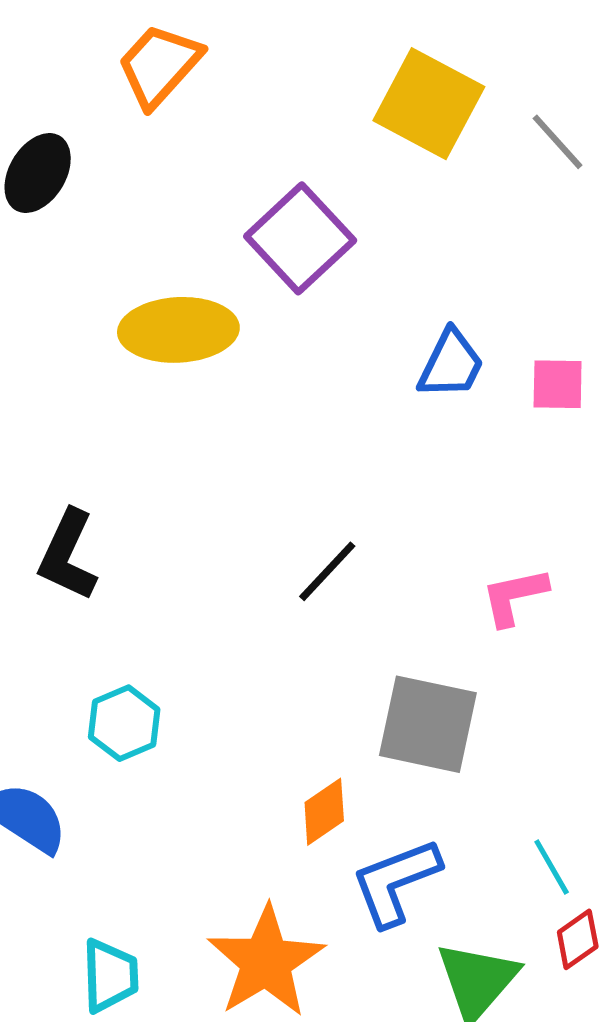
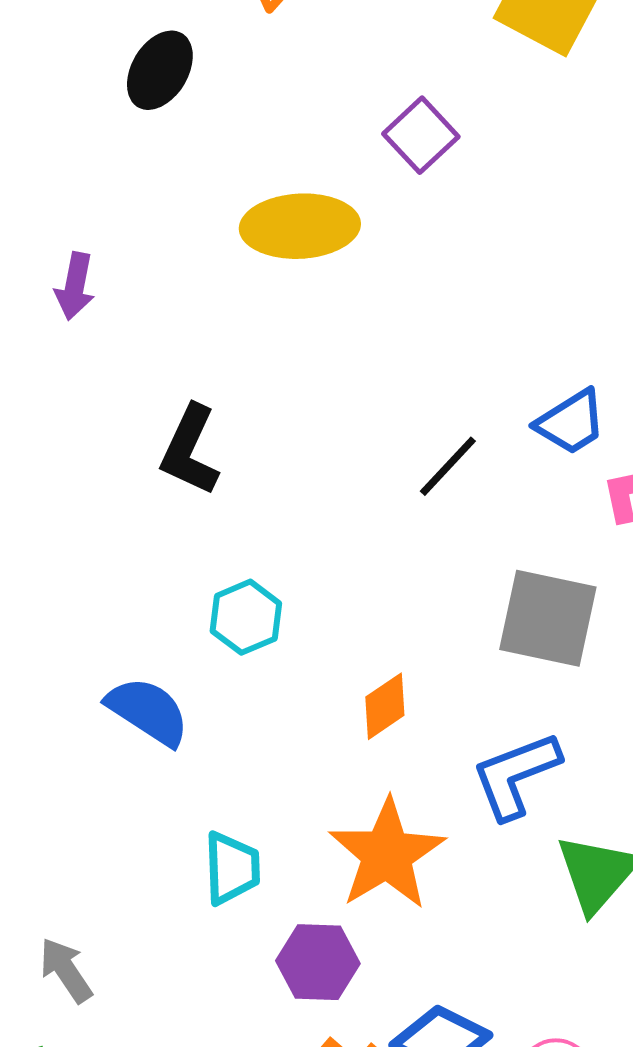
purple square: (300, 238) -> (421, 135), size x0.7
blue trapezoid: (451, 364) -> (571, 422), moved, turned 32
orange diamond: (324, 812) -> (385, 706), moved

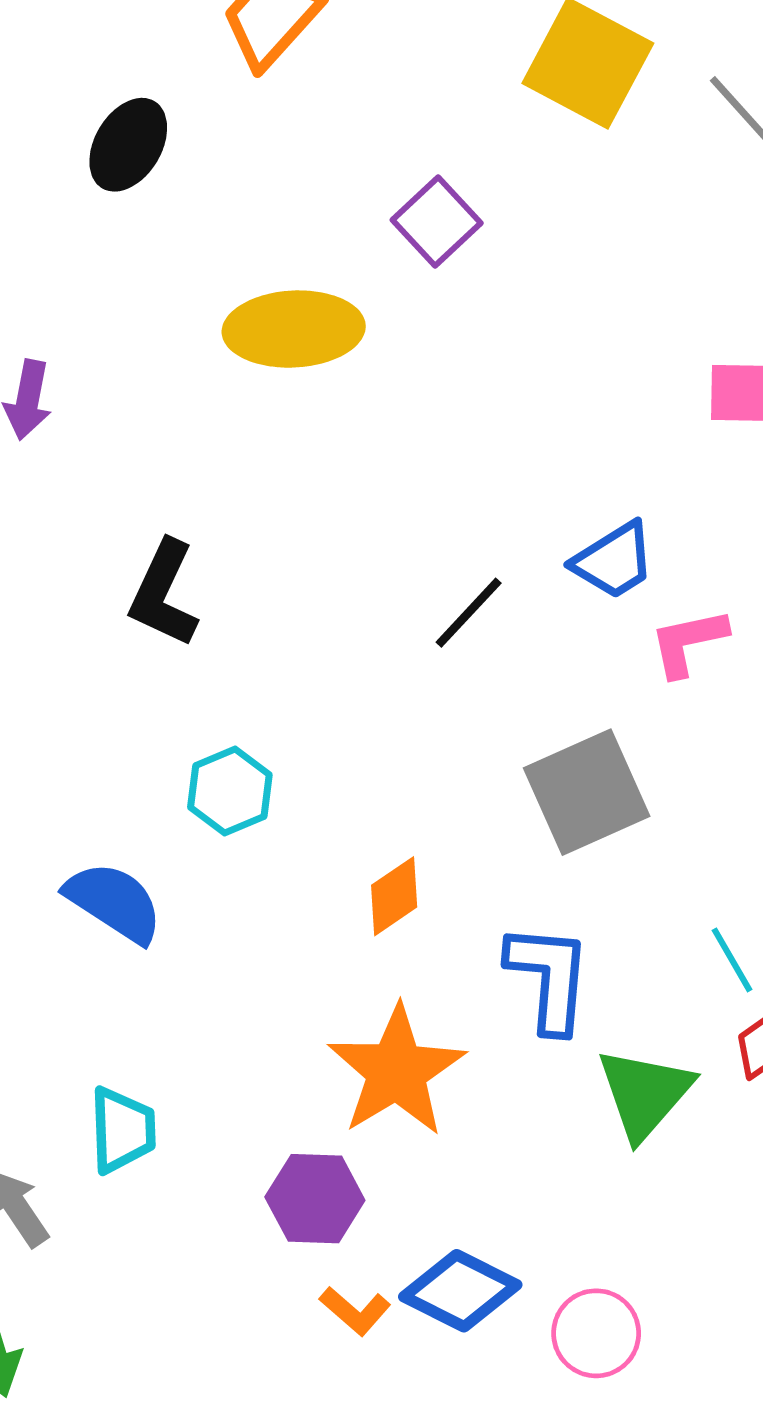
gray square: (548, 618) -> (587, 792), turned -36
blue L-shape: (516, 775) -> (549, 978), turned 116
cyan trapezoid: (232, 868) -> (122, 1130), moved

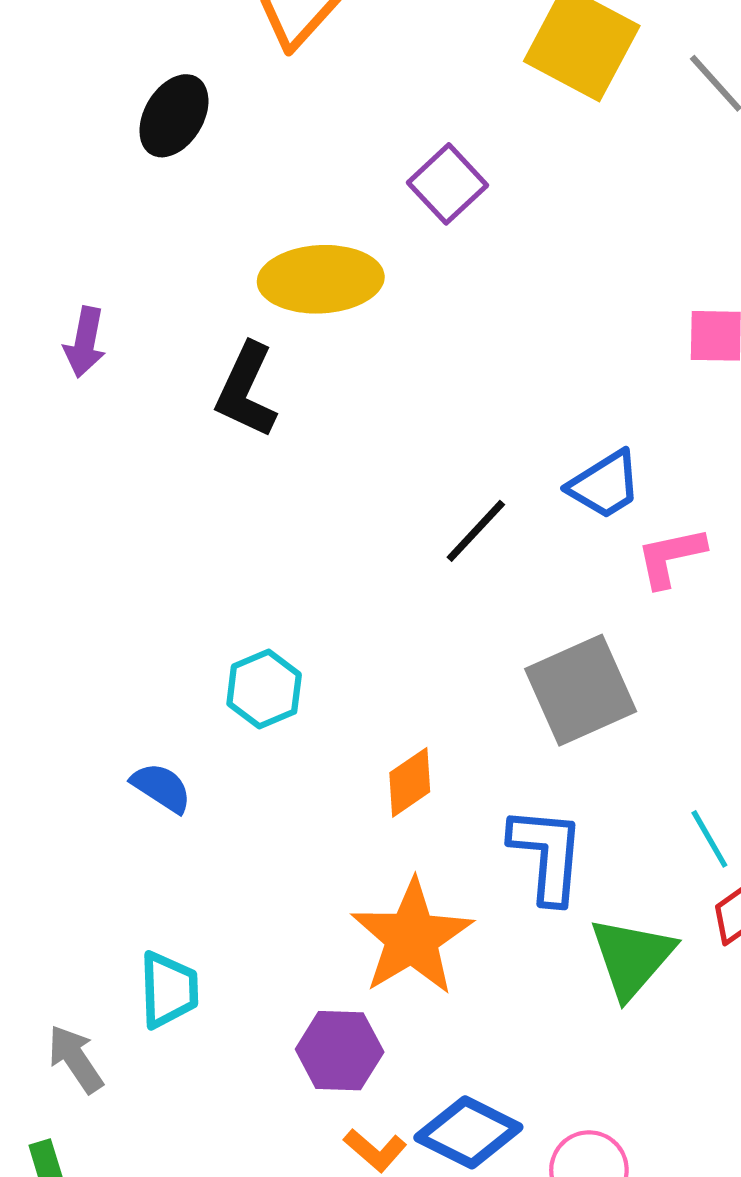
black L-shape: (164, 594) -> (246, 390), moved
blue semicircle: (114, 902) -> (161, 788), size x0.7

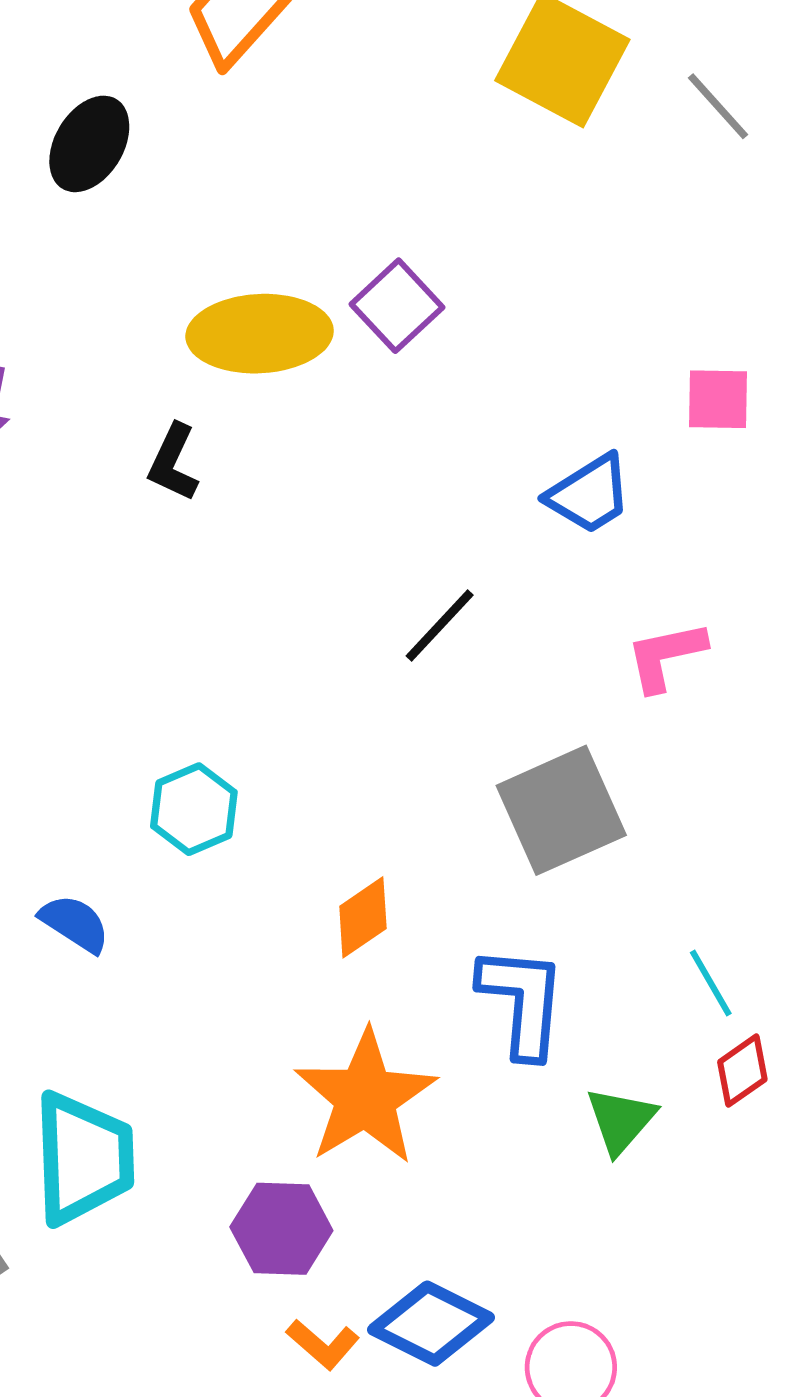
purple square: (447, 184) -> (397, 306), moved
black L-shape: (246, 390) -> (173, 463), size x0.7
blue trapezoid: (605, 485) -> (589, 494), moved
green triangle: (632, 957) -> (621, 1120), size x0.7
cyan trapezoid: (169, 990) -> (83, 1158), size x1.5

